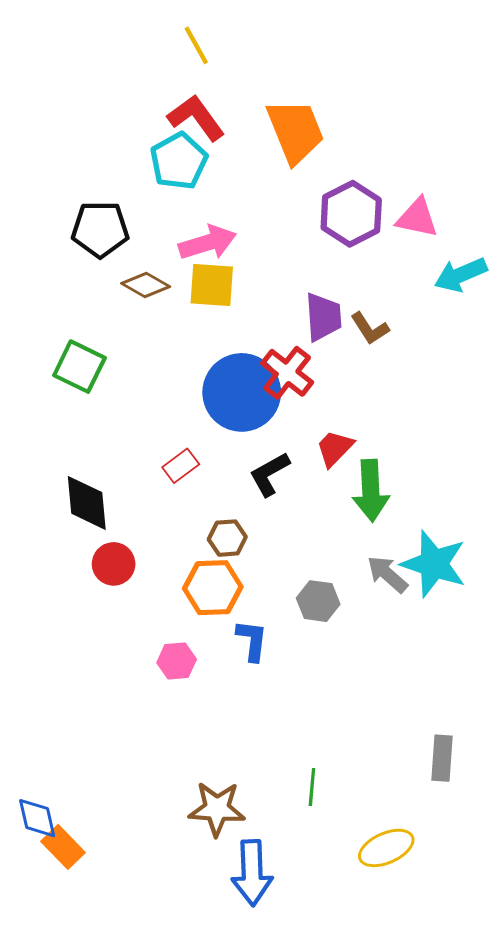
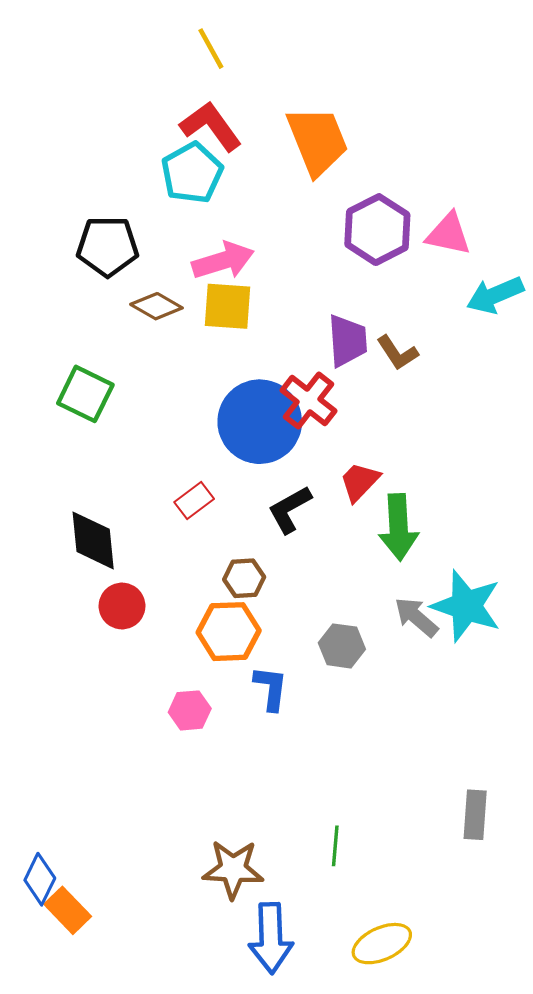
blue diamond: (37, 818) -> (40, 879), turned 39
yellow ellipse: (386, 848) -> (382, 944), moved

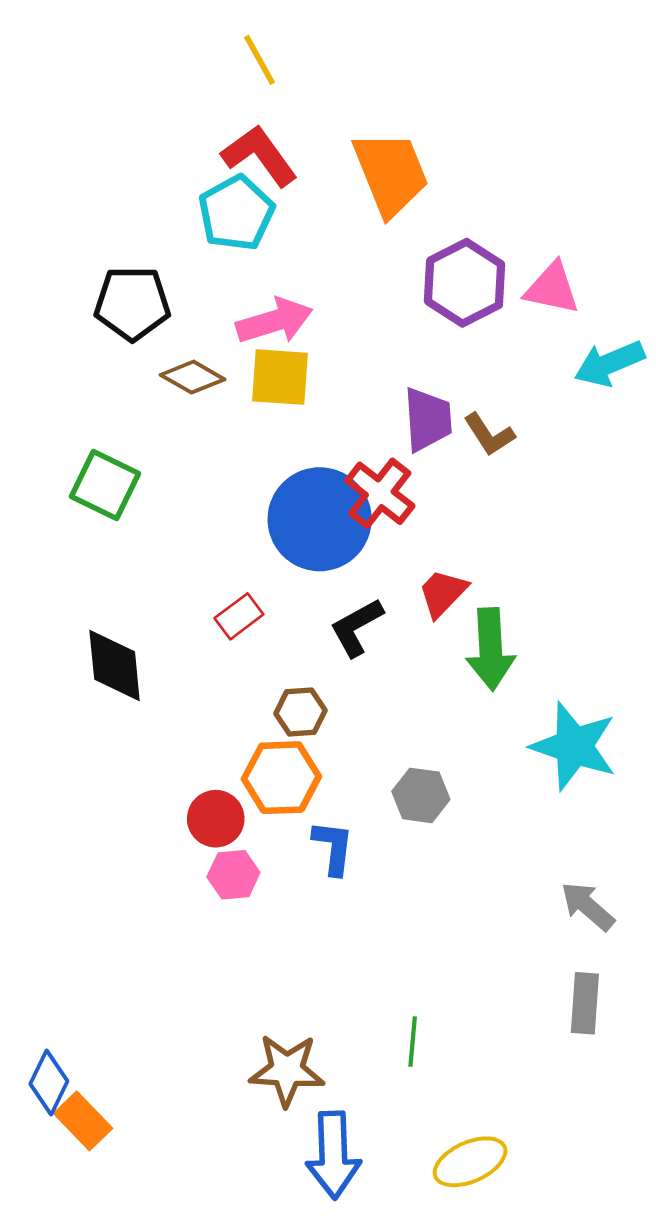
red circle: (122, 606) -> (216, 819), moved
gray arrow: (416, 617) -> (588, 906), moved

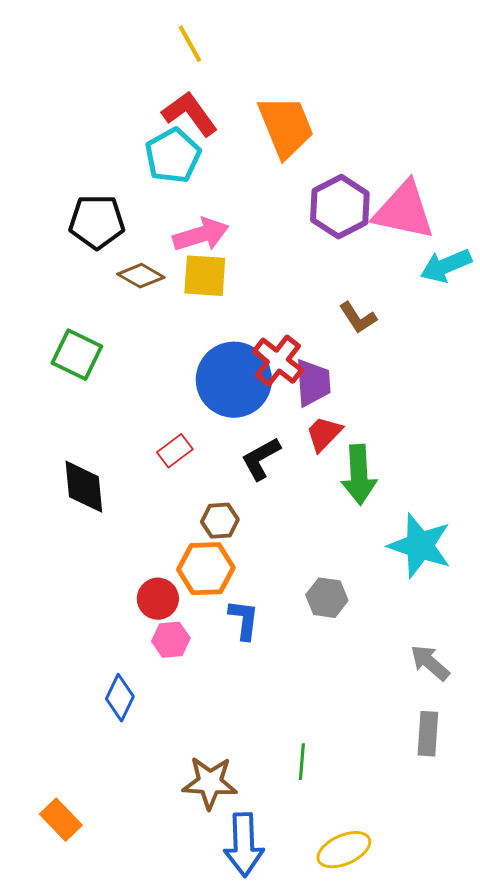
pink triangle: (552, 288) -> (404, 211), size x1.5
purple trapezoid: (428, 419) -> (313, 383), moved
gray hexagon: (421, 795) -> (327, 598), moved
blue diamond: (49, 1083) -> (120, 698), moved

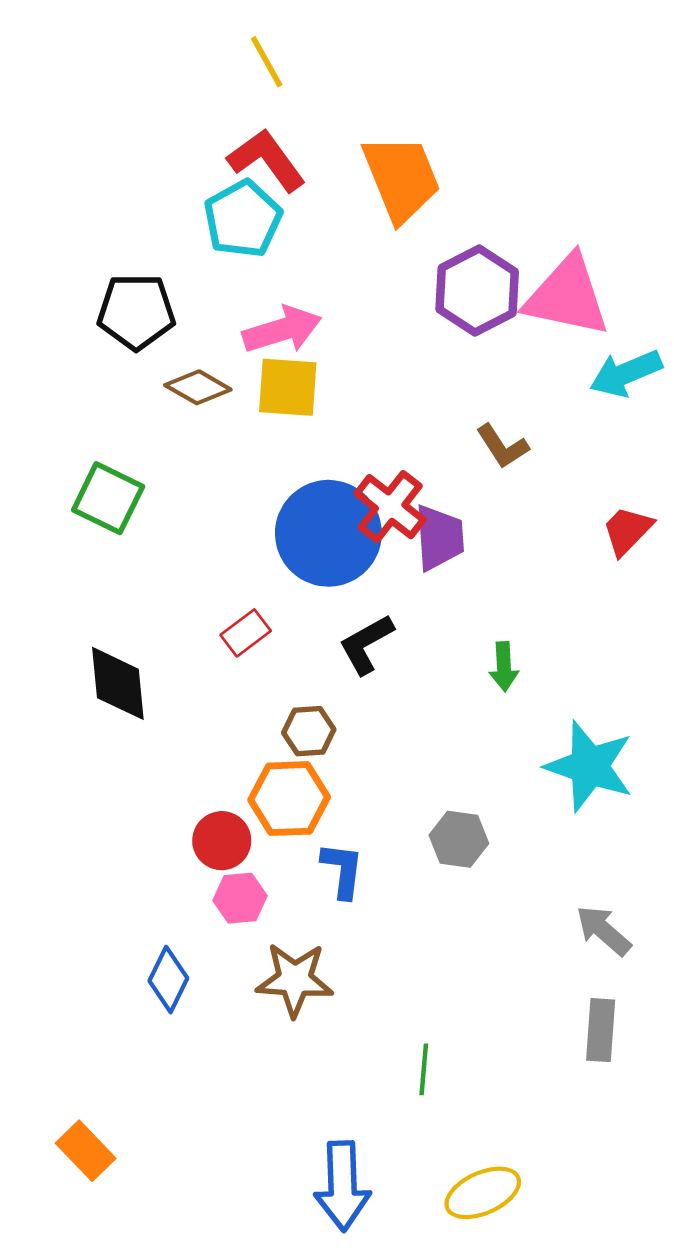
red trapezoid: (324, 434) -> (627, 530), moved
green arrow: (359, 475) -> (504, 667), size x0.6
brown star: (210, 783) -> (295, 980), moved

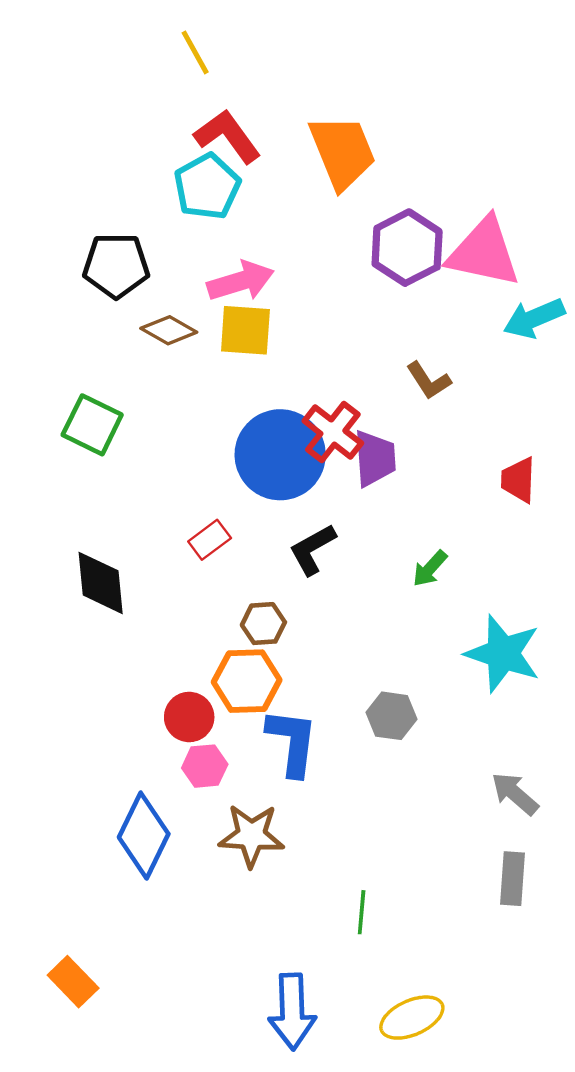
yellow line: (267, 62) -> (195, 52), moved
red trapezoid: (627, 530) -> (518, 480), moved, turned -42
green arrow: (504, 667) -> (430, 569), turned 45
blue L-shape: (342, 870) -> (292, 742), size x1.4
blue diamond: (168, 980) -> (144, 836), size x1.5

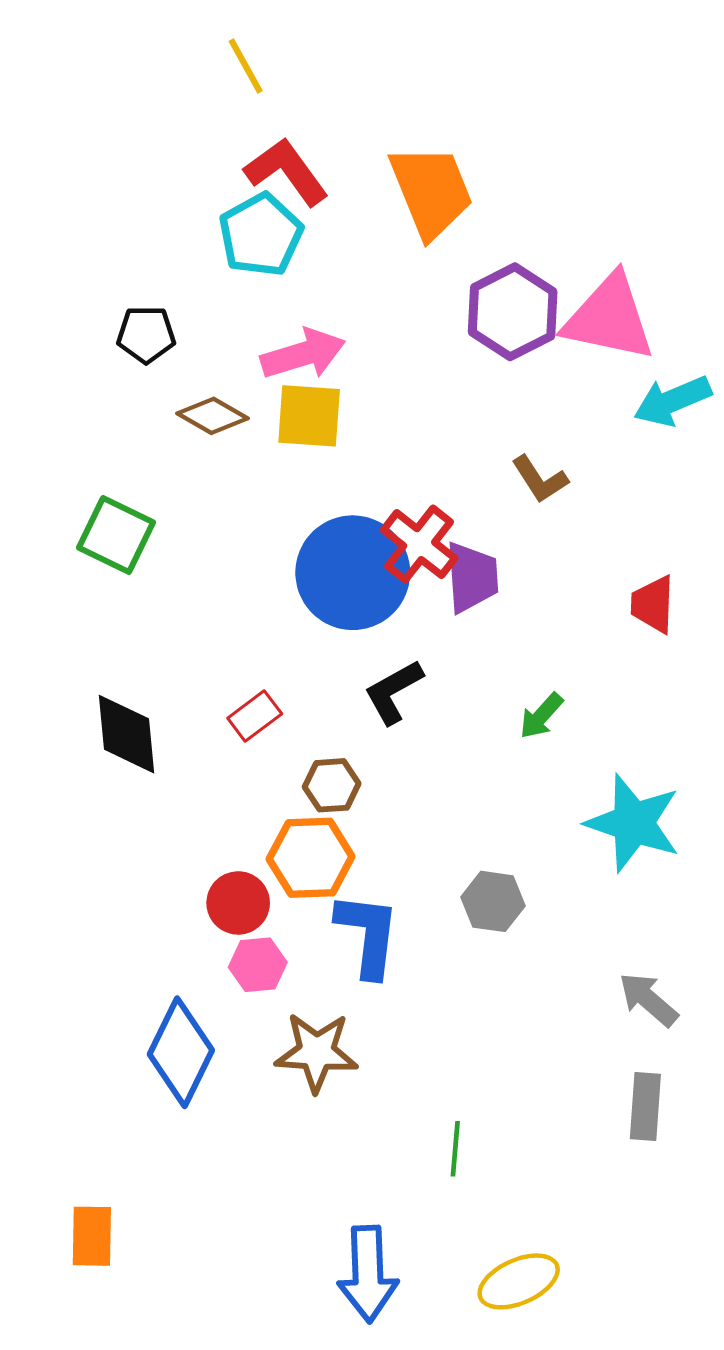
black pentagon: (116, 266) -> (146, 334), size x0.7
red rectangle: (210, 540) -> (255, 716), moved
orange rectangle: (73, 982) -> (92, 1236), turned 45

